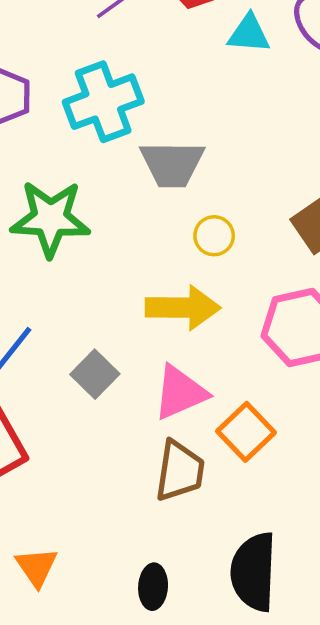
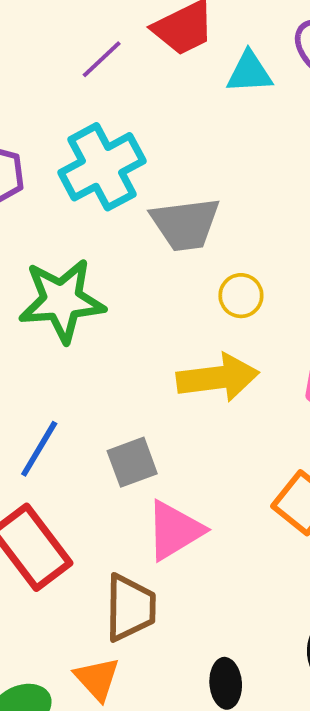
gray square: (95, 374) -> (132, 462), turned 33
pink triangle: (180, 393) -> (174, 530), moved
brown trapezoid: (180, 471) -> (130, 608), moved

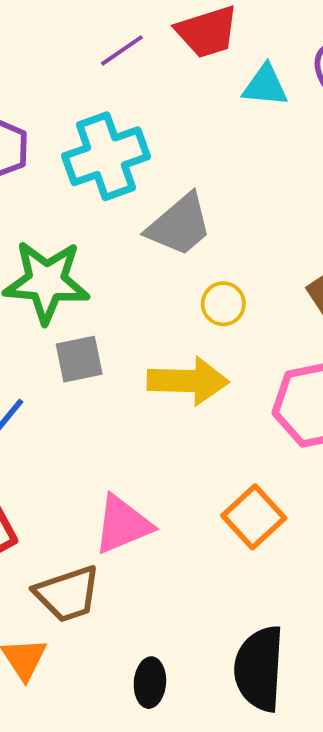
gray trapezoid: (185, 224) -> (179, 225), turned -42
gray square: (132, 462) -> (79, 359), moved
brown trapezoid: (130, 608) -> (67, 594), turned 62

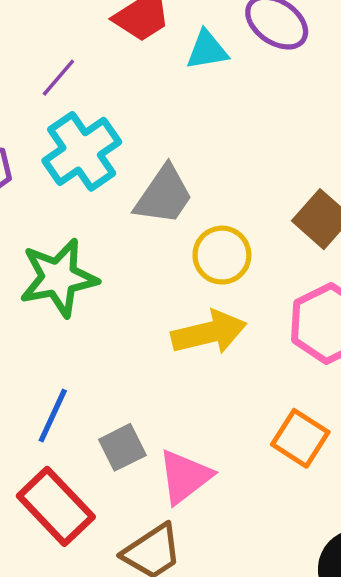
purple line: (122, 50) -> (58, 78), moved
yellow circle: (223, 304) -> (222, 255), size x1.4
gray square: (79, 359) -> (122, 447), moved

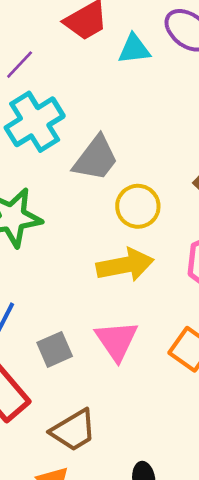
pink triangle: (185, 477) -> (117, 341), moved, turned -30

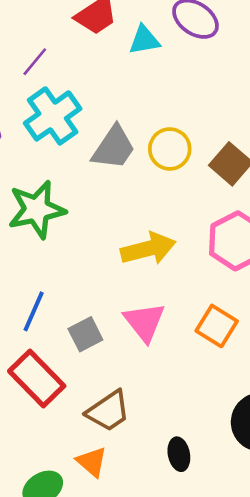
yellow circle: (138, 206) -> (170, 149), moved

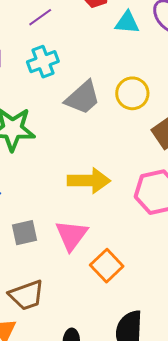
cyan cross: (53, 116) -> (43, 62), size x0.7
yellow circle: (170, 149) -> (132, 93), moved
orange square: (217, 326) -> (107, 266), moved

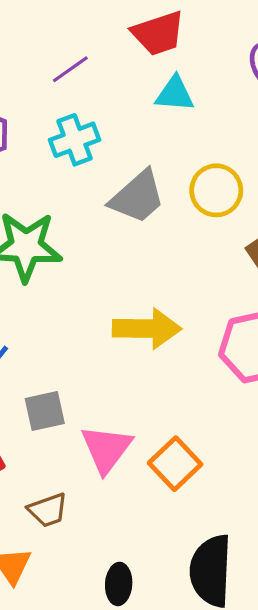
cyan triangle: (127, 23) -> (175, 94), moved
pink triangle: (71, 235) -> (106, 449), moved
brown trapezoid: (27, 295) -> (48, 510), size x0.7

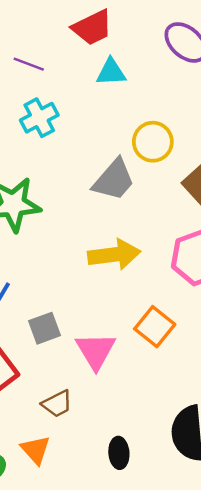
purple line: (70, 69) -> (29, 64), turned 64
gray trapezoid: (137, 197) -> (114, 180), moved
orange square: (175, 464) -> (155, 327), moved

